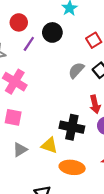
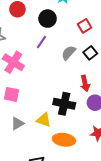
purple line: (29, 44) -> (41, 42), moved

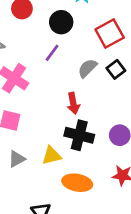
red square: (85, 26) -> (110, 34), size x1.5
red arrow: (85, 83) -> (73, 103), moved
yellow triangle: (44, 120) -> (52, 156), turned -35

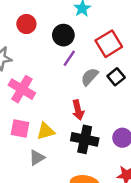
purple line: (52, 53) -> (69, 58), moved
yellow triangle: (52, 156) -> (46, 131), moved
gray triangle: (17, 159) -> (37, 158), moved

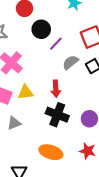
black circle: (63, 35) -> (41, 29), moved
yellow triangle: (46, 131) -> (26, 92), moved

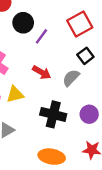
gray semicircle: (70, 62) -> (71, 78), moved
red arrow: (56, 89) -> (42, 72), moved, turned -49

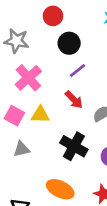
purple line: (41, 36) -> (77, 70), moved

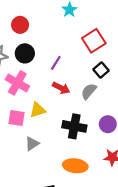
black circle: (69, 43) -> (25, 53), moved

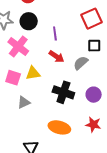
purple line: (56, 63) -> (55, 34), turned -48
black square: (101, 70) -> (94, 46), turned 32

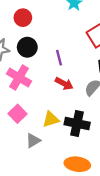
yellow triangle: (33, 73) -> (51, 119), moved
pink square: (13, 78) -> (17, 114), turned 35

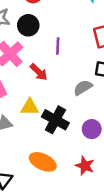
red arrow: (64, 84) -> (39, 72), moved

